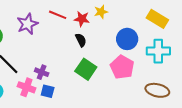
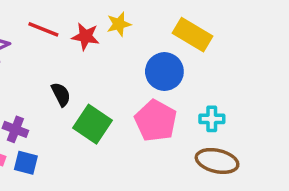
yellow rectangle: (157, 19) -> (193, 35), moved
black semicircle: (81, 40) -> (61, 94), moved
cyan cross: (158, 51) -> (212, 119), moved, size x0.6

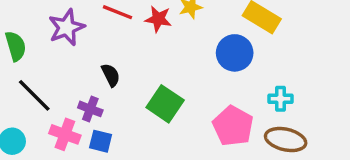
black semicircle: (61, 94) -> (111, 75), moved
pink pentagon: (156, 121) -> (233, 126), moved

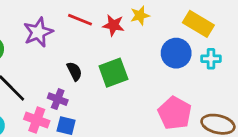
cyan cross: (280, 99) -> (211, 59), moved
green square: (165, 104) -> (113, 73), moved, turned 36

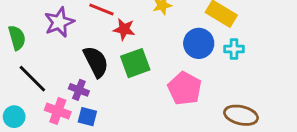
red star: (113, 25) -> (124, 29), moved
black semicircle: (74, 71) -> (96, 62), size x1.6
pink pentagon: (175, 113) -> (185, 88), moved

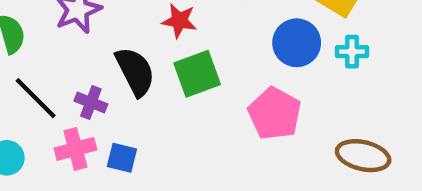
purple cross: (79, 90) -> (91, 103), moved
pink cross: (58, 111) -> (75, 149), turned -35

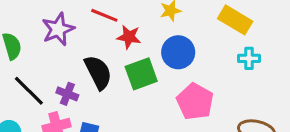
blue circle: (297, 43) -> (178, 52), moved

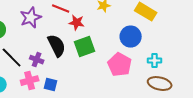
blue circle: (178, 52) -> (131, 37), moved
cyan cross: (249, 58) -> (155, 61), moved

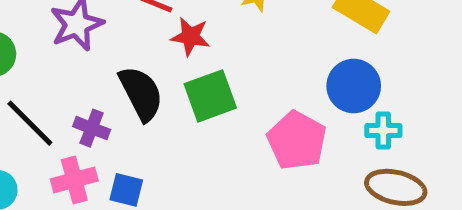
blue circle: (131, 37) -> (354, 86), moved

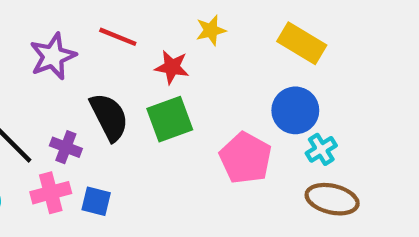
red star: (191, 37) -> (172, 67), moved
cyan cross: (383, 131) -> (321, 149), turned -32

